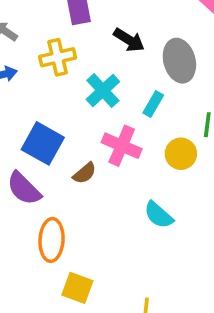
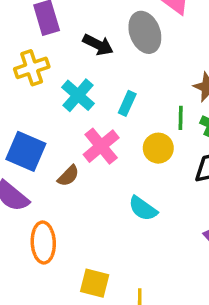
gray ellipse: (179, 61) -> (145, 32), moved
pink cross: (122, 146) -> (101, 146), turned 33
yellow square: (77, 288) -> (95, 283), moved

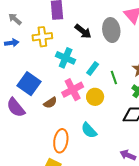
cyan cross: (78, 95) -> (66, 58), turned -30
green line: (181, 118) -> (114, 77), moved, turned -32
yellow circle: (158, 148) -> (95, 97), moved
orange ellipse: (43, 243) -> (61, 141), moved

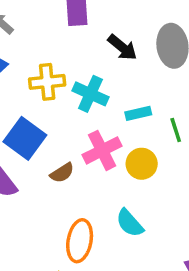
yellow cross: (42, 37) -> (47, 82), moved
cyan rectangle: (93, 68) -> (138, 113), turned 40

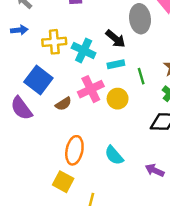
black arrow: (122, 47) -> (116, 39), moved
cyan semicircle: (130, 223) -> (114, 155), moved

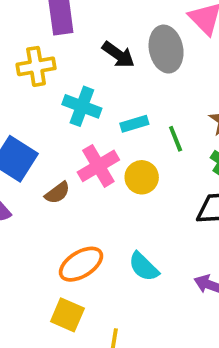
black arrow: (116, 39) -> (118, 55), moved
yellow cross: (54, 42) -> (36, 66), moved
orange ellipse: (74, 150) -> (81, 264), turned 52

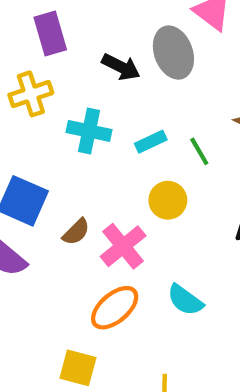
pink cross: (98, 166) -> (123, 246), moved
yellow square: (67, 315) -> (78, 368), moved

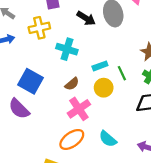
cyan rectangle: (151, 142) -> (100, 66), moved
green line: (199, 151) -> (122, 73), moved
brown semicircle: (76, 232) -> (72, 84), moved

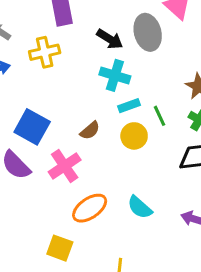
cyan cross: (67, 49) -> (115, 75), moved
pink cross: (79, 109) -> (65, 166), moved

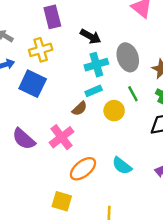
gray ellipse: (148, 32) -> (128, 57), moved
cyan cross: (115, 75) -> (96, 65), turned -30
cyan rectangle: (129, 106) -> (94, 91), moved
blue square: (32, 127) -> (33, 84), moved

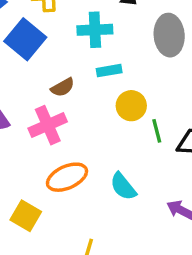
cyan cross: (96, 65) -> (95, 30), moved
green line: (133, 94) -> (157, 131), moved
brown semicircle: (80, 109) -> (63, 87), moved

